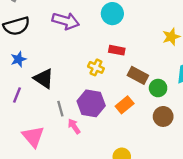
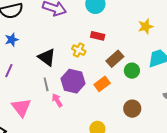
brown rectangle: (138, 75) -> (115, 59), turned -72
black triangle: (44, 79) -> (47, 57), moved
brown circle: (163, 116) -> (132, 109), moved

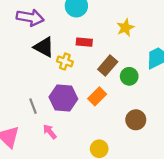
yellow star: (146, 26) -> (125, 28), moved
black triangle: (47, 57) -> (44, 47), moved
pink arrow: (57, 100) -> (50, 132), moved

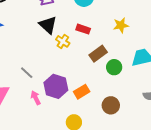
orange rectangle: (97, 96) -> (82, 92), moved
purple hexagon: (63, 98) -> (56, 86), moved
gray line: (33, 106) -> (27, 73), turned -40

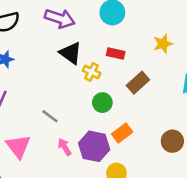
green circle: (114, 67) -> (102, 103), moved
purple hexagon: (56, 86) -> (94, 146), moved
brown circle: (111, 105) -> (172, 141), moved

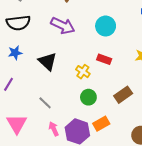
black triangle: (71, 53) -> (47, 61), moved
brown rectangle: (138, 83) -> (123, 95), moved

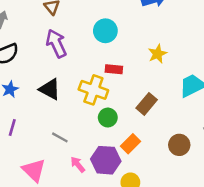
purple arrow: (63, 26) -> (56, 43), turned -125
yellow cross: (83, 72) -> (93, 90), size x1.6

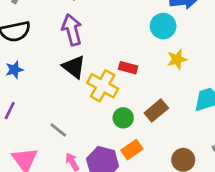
cyan circle: (105, 31) -> (163, 26), moved
black triangle: (50, 89) -> (74, 67), moved
green circle: (108, 118) -> (123, 118), moved

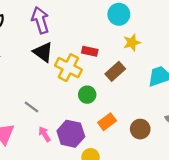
brown rectangle: (156, 111) -> (115, 71), moved
orange rectangle: (132, 150) -> (107, 122), moved

